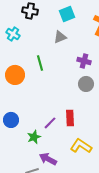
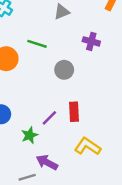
green line: (40, 63) -> (37, 44), turned -56
gray circle: (86, 84) -> (64, 70), moved

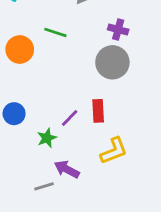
gray circle: (64, 70) -> (112, 62), moved, size x1.5
yellow L-shape: (88, 146) -> (114, 151), turned 125

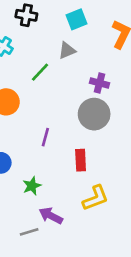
green line: (55, 32) -> (40, 72), moved, turned -65
purple line: (70, 118) -> (45, 137), moved, turned -30

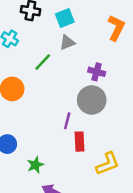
cyan square: (76, 19) -> (65, 18), moved
purple line: (45, 137) -> (67, 121), moved
yellow L-shape: (95, 198) -> (108, 164), moved

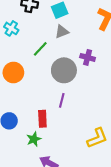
gray circle: (92, 100) -> (64, 70), moved
red rectangle: (79, 142) -> (42, 119), moved

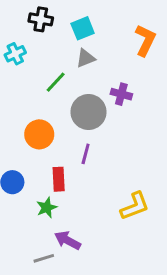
cyan cross: (11, 28) -> (15, 54), turned 32
orange circle: (13, 72) -> (39, 134), moved

